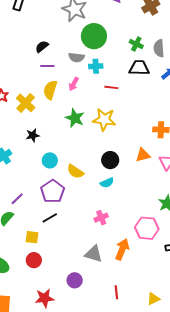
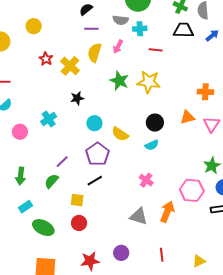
pink cross: (101, 218) -> (146, 180), turned -32
purple circle: (75, 280) -> (121, 253), moved

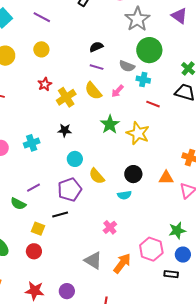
yellow semicircle: (95, 53) -> (93, 91), turned -72
green semicircle: (51, 181) -> (18, 204), turned -119

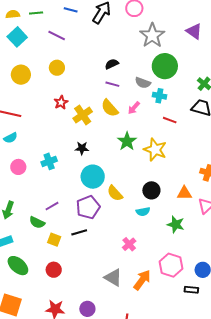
cyan circle: (75, 159) -> (93, 177), size x1.5
yellow square: (38, 229) -> (54, 240), moved
green star: (177, 231) -> (176, 224), moved, turned 30

